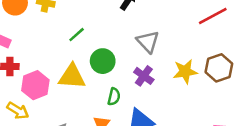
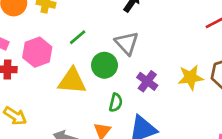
gray triangle: (148, 42) -> (127, 43), moved
pink hexagon: (35, 85) -> (37, 52), moved

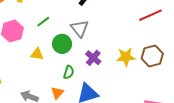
yellow triangle: (72, 81) -> (37, 54), size x0.6

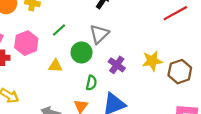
gray triangle: (80, 28) -> (99, 34), turned 30
brown hexagon: (152, 56) -> (180, 72), moved

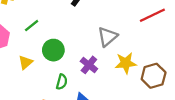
gray triangle: (99, 34) -> (107, 37), moved
yellow triangle: (55, 66) -> (26, 62), turned -48

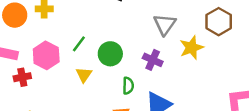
green line: (32, 26) -> (79, 44), moved
brown hexagon: (154, 76) -> (219, 22), moved

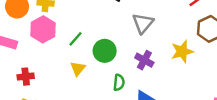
gray triangle: (165, 24) -> (143, 23), moved
pink hexagon: (46, 55) -> (43, 29), moved
red cross: (22, 77) -> (26, 77), moved

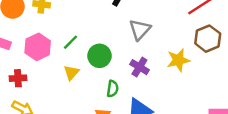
pink hexagon: (43, 29) -> (38, 47), moved

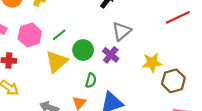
brown hexagon: (208, 39) -> (173, 81), moved
purple cross: (139, 67) -> (111, 55), moved
yellow triangle: (71, 73) -> (57, 62), size x1.6

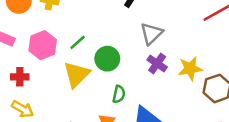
purple cross: (111, 55) -> (157, 64), moved

